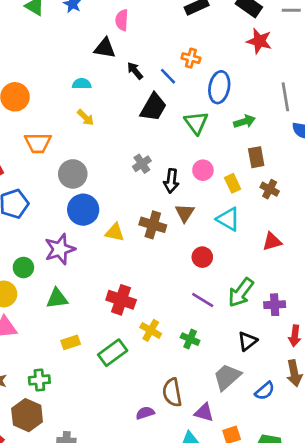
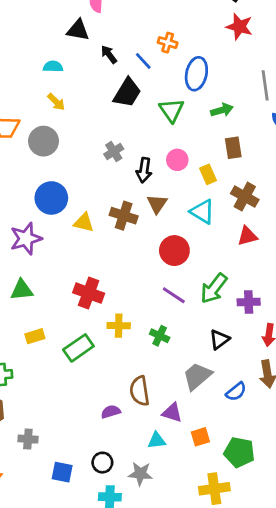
gray circle: (73, 174) -> (44, 141), moved
brown cross: (270, 189) -> (245, 197), moved, size x1.4
red circle: (202, 257) -> (174, 251), size x1.4
yellow cross: (151, 330) -> (119, 326), turned -30

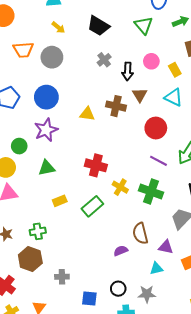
black trapezoid: (127, 93) -> (98, 26), moved, turned 95
blue circle: (51, 198) -> (46, 97), moved
yellow cross: (119, 326) -> (120, 187), turned 35
green cross: (160, 336) -> (151, 192), size x1.6

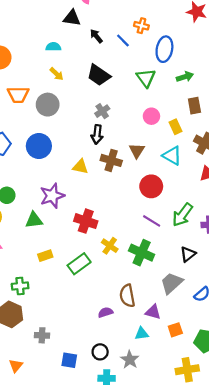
black arrow: (128, 71) -> (97, 134), moved
purple star: (46, 130) -> (52, 196), moved
gray star: (147, 294) -> (130, 360), turned 30

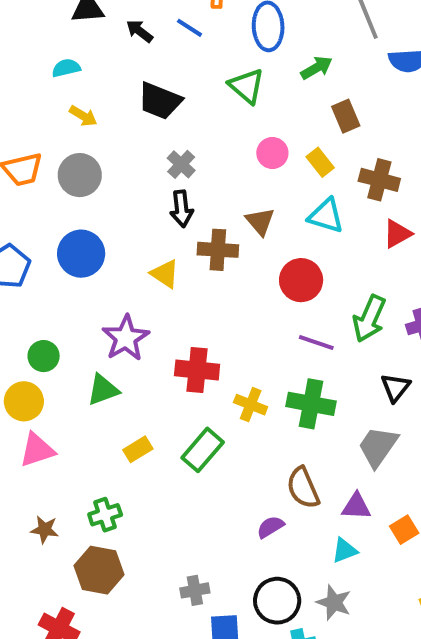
yellow triangle: (80, 167) -> (165, 274), turned 35
gray cross: (42, 335) -> (195, 590), moved
black circle: (100, 352) -> (277, 601), size x1.5

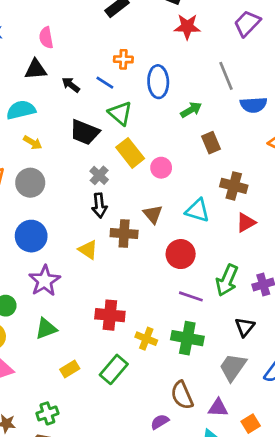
cyan semicircle: (66, 68) -> (21, 110), size x1.5
green triangle: (246, 86) -> (120, 113), moved
yellow rectangle: (320, 162) -> (130, 153), moved, size x1.5
purple star: (126, 338) -> (45, 281), moved

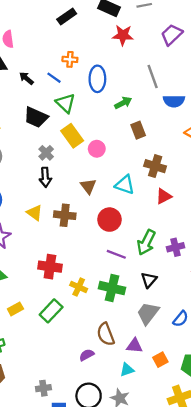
brown cross: (124, 233) -> (65, 215), moved
black triangle: (245, 327) -> (149, 280), moved

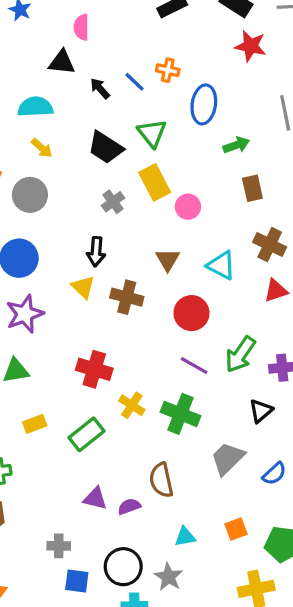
blue line: (54, 78) -> (135, 82), moved
black arrow: (45, 177) -> (96, 252), moved
black triangle: (149, 280) -> (261, 411), moved
purple triangle: (135, 346) -> (95, 498), moved

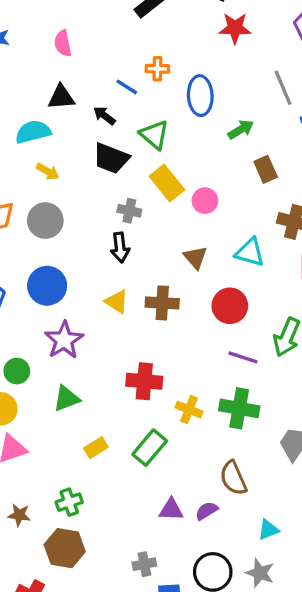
black triangle: (62, 62) -> (61, 97), moved
black arrow: (100, 88) -> (104, 116), moved
gray cross: (113, 202) -> (129, 211), turned -30
black arrow: (96, 252) -> (120, 247), moved

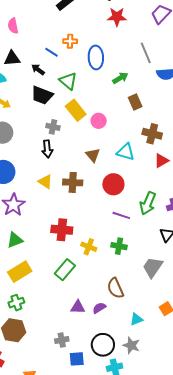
green cross: (239, 408) -> (119, 246), size x0.7
yellow rectangle: (96, 448) -> (20, 272), moved, size x1.6

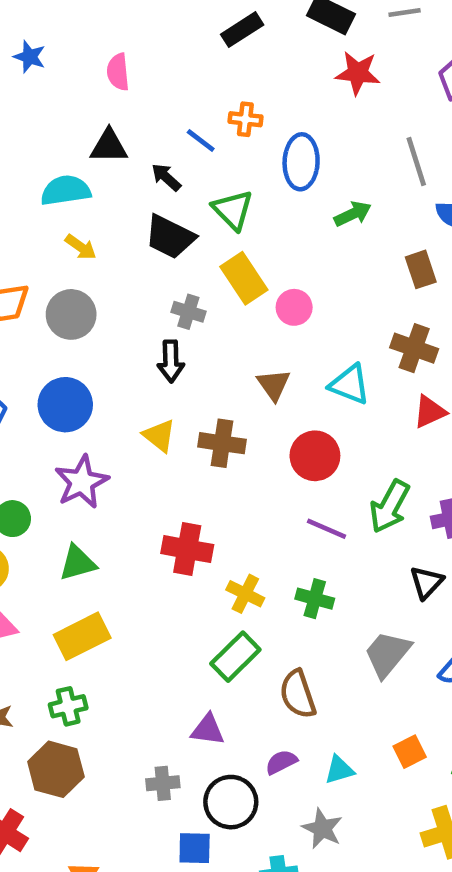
brown rectangle: (135, 102) -> (421, 269), moved
green rectangle: (65, 270) -> (235, 657), moved
purple semicircle: (99, 308) -> (281, 762), moved
gray cross: (62, 340) -> (163, 783), moved
black circle: (103, 345) -> (231, 802), moved

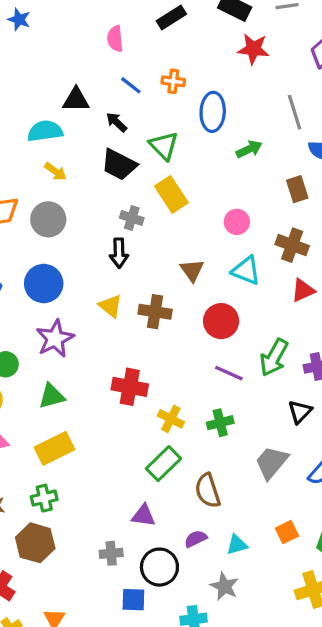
blue star: (30, 57) -> (19, 19), moved
pink semicircle: (118, 72) -> (115, 39), moved
blue line: (201, 140) -> (131, 85), moved
pink circle: (294, 307) -> (237, 222), moved
green cross: (315, 599) -> (220, 423), turned -30

